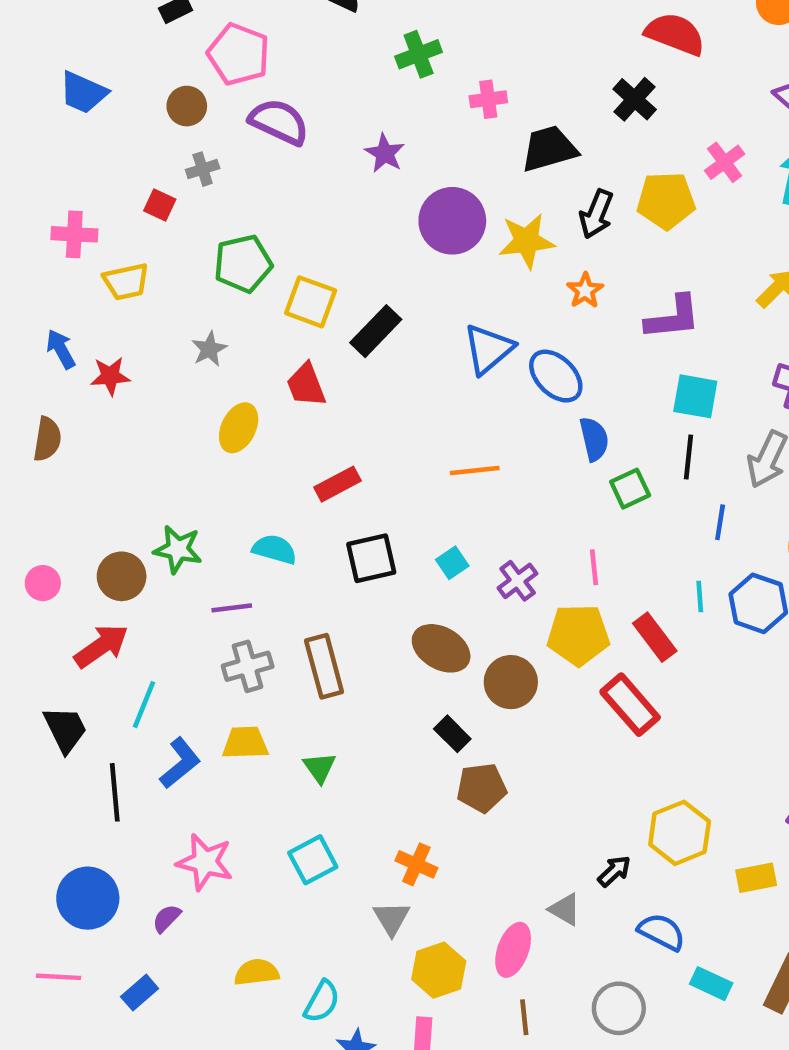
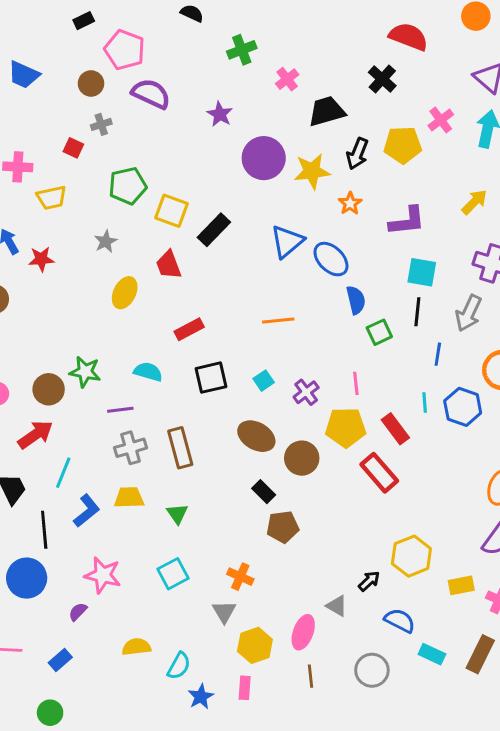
pink cross: (488, 99) -> (287, 79), turned -30
blue circle: (88, 898) -> (27, 578), moved

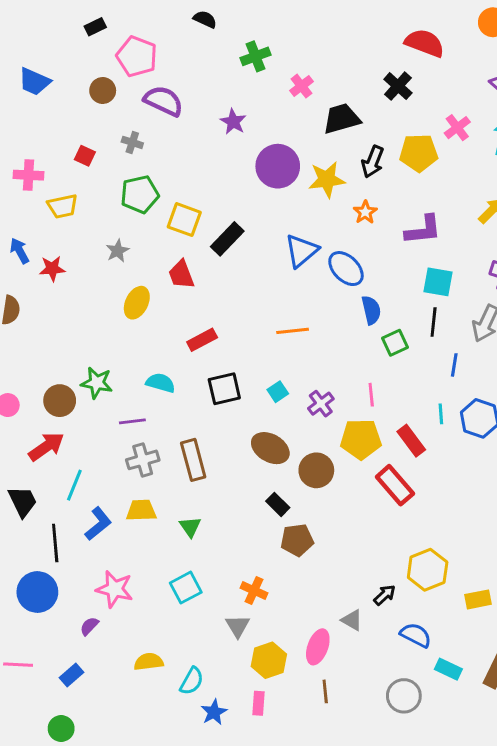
gray cross: (101, 124) -> (132, 142), moved, turned 36
gray circle: (372, 670) -> (404, 696), moved

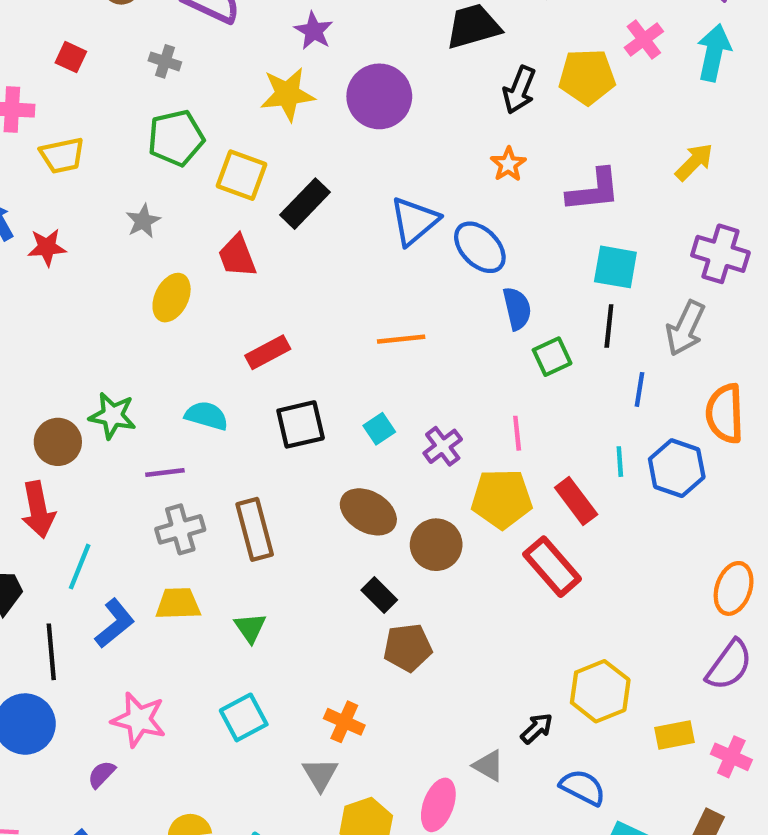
red square: (85, 156) -> (71, 57), moved
yellow star: (327, 180) -> (287, 94), moved
red arrow: (46, 447) -> (38, 510), turned 114

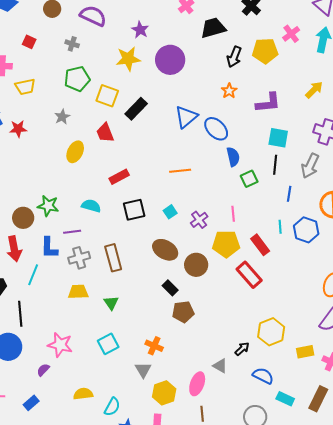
blue L-shape: (115, 623) -> (49, 248), moved, turned 130

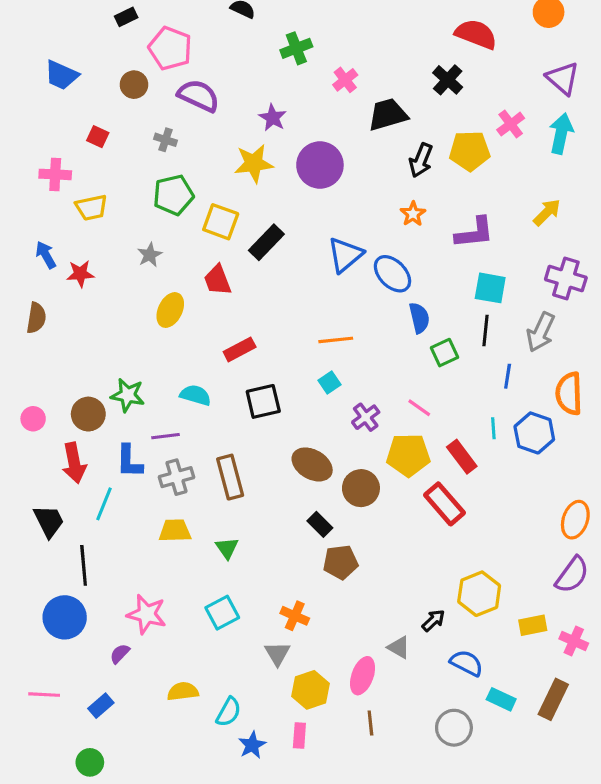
cyan square: (170, 212) -> (329, 383), moved
pink line: (233, 214) -> (419, 408), turned -49

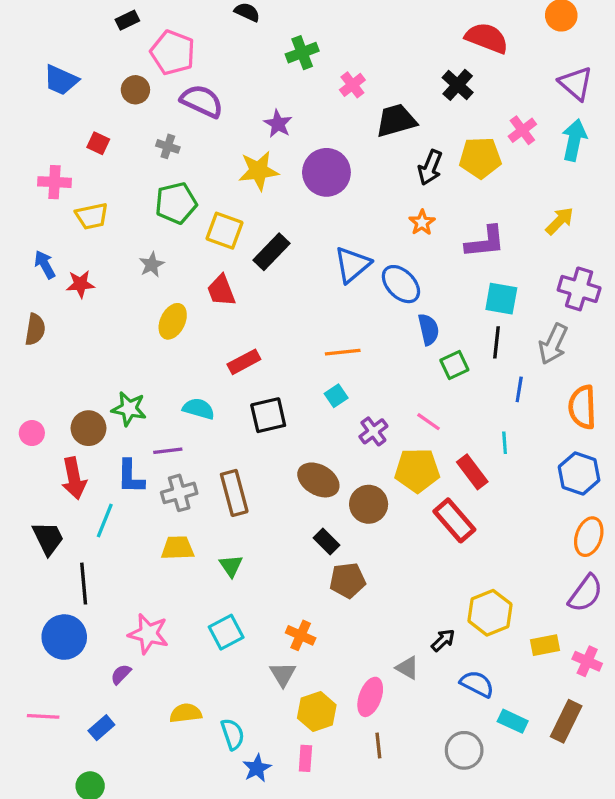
blue hexagon: (534, 433) -> (579, 473), moved
cyan semicircle: (229, 712) -> (233, 734), turned -48

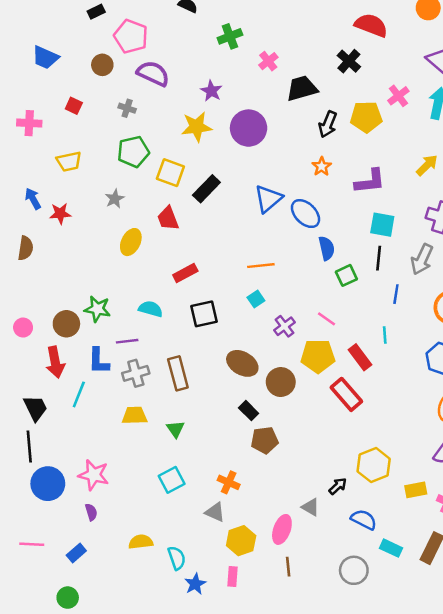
pink cross: (54, 182) -> (29, 123), moved
black line: (84, 584) -> (29, 446), moved
pink star: (148, 634) -> (94, 475), moved
purple semicircle: (121, 674) -> (91, 512), turned 119
gray triangle: (283, 674) -> (215, 512), turned -35

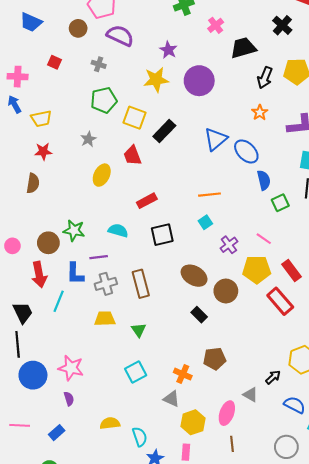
yellow trapezoid: (69, 161) -> (41, 119), moved
blue arrow: (33, 199) -> (15, 104), moved
brown semicircle: (26, 248) -> (33, 183), moved
brown pentagon: (265, 440) -> (215, 359), moved

